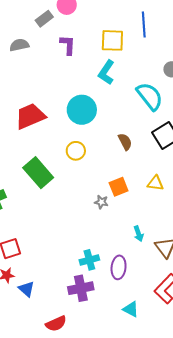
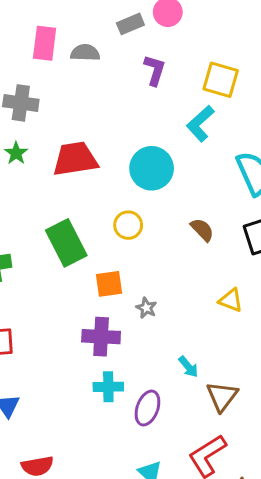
brown semicircle: (125, 142) -> (202, 230), turned -30
orange square: (119, 187) -> (109, 284), moved
cyan arrow: (139, 234) -> (188, 367), turned -35
purple cross: (81, 288) -> (101, 337), moved

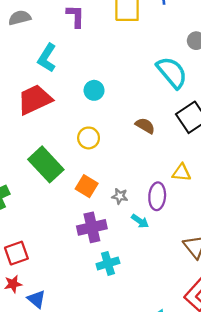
cyan L-shape: (200, 124) -> (47, 58), moved
cyan circle: (152, 168) -> (94, 90), size x0.6
orange square: (109, 284) -> (87, 186), turned -35
cyan arrow: (188, 367) -> (140, 221), moved
purple ellipse: (147, 408) -> (157, 196), moved

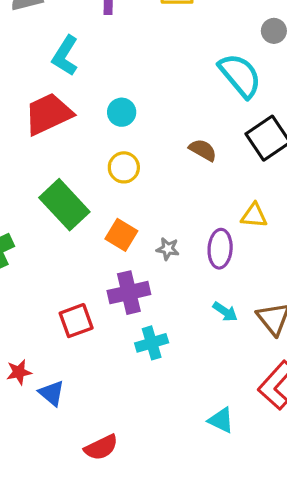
cyan circle: (94, 90) -> (122, 112), moved
cyan arrow: (140, 221) -> (225, 312), moved
red square: (16, 253) -> (76, 321), moved

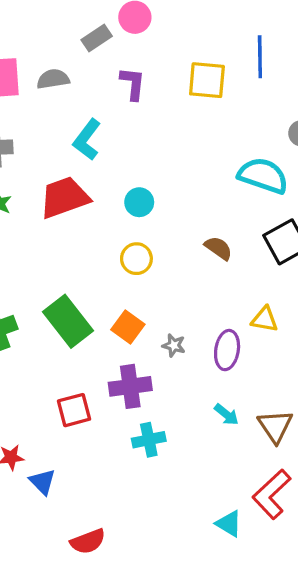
cyan semicircle: (240, 75) -> (263, 176), turned -36
green rectangle: (64, 205) -> (68, 321), moved
cyan triangle: (221, 420) -> (229, 524), moved

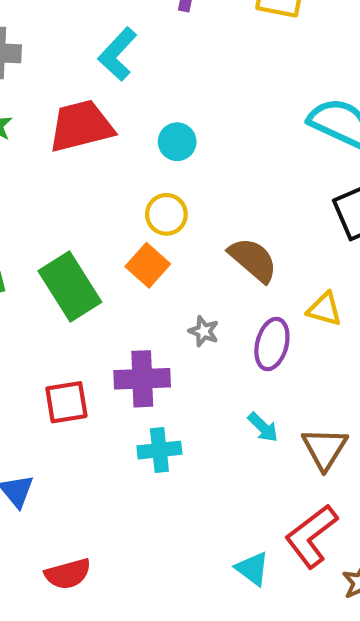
brown semicircle: (218, 248) -> (253, 260), moved, size x1.4
orange square: (128, 327) -> (148, 265), moved

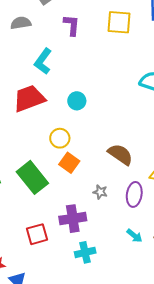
yellow circle: (166, 214) -> (60, 138), moved

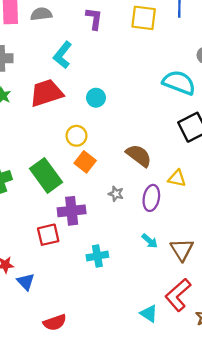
purple cross: (73, 219) -> (72, 211), moved

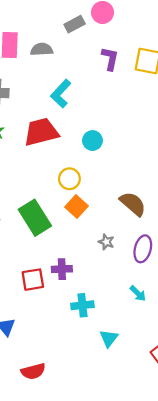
purple L-shape: (94, 19) -> (110, 59), moved
purple cross: (72, 211) -> (62, 269), moved, size x0.7
cyan triangle: (149, 313) -> (109, 338), moved, turned 30

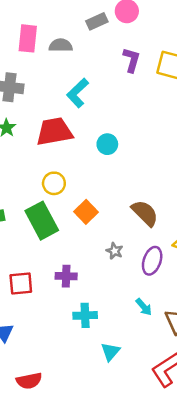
yellow circle: (69, 179) -> (54, 183), moved
red square: (33, 280) -> (21, 284), moved

